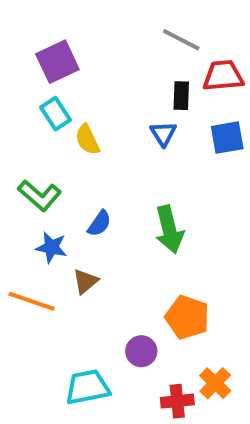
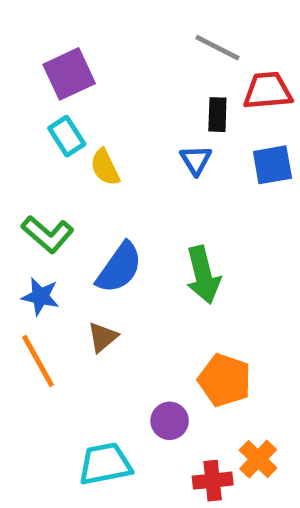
blue semicircle: (99, 223) -> (119, 268), size x1.6
blue star: (51, 247) -> (40, 296), moved
orange line: (32, 301) -> (38, 361), turned 42

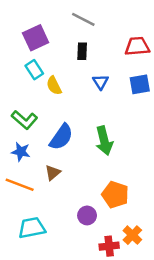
gray line: (217, 48) -> (83, 19), moved
black rectangle: (217, 115) -> (82, 51), moved
orange line: (38, 361) -> (20, 185), turned -40
cyan trapezoid: (105, 464) -> (32, 228), moved

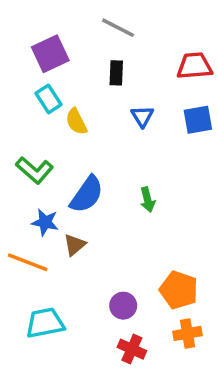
green arrow: (104, 141) -> (148, 200), size x0.6
blue star: (21, 152) -> (45, 222), moved
orange pentagon: (115, 195) -> (179, 290), moved
orange cross: (132, 235) -> (187, 333), turned 36
red cross: (109, 246) -> (132, 349), moved, turned 30

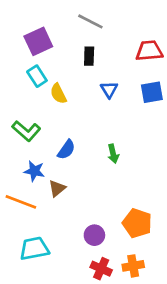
blue semicircle: (87, 194) -> (66, 150), size x0.7
orange cross: (187, 333) -> (133, 266), moved

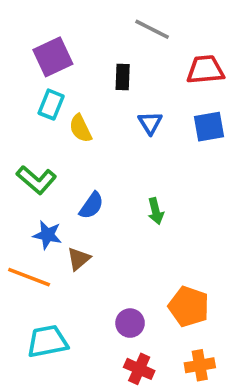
gray line: (90, 21) -> (152, 29), moved
cyan rectangle: (37, 76) -> (51, 105), turned 55
orange cross: (133, 266) -> (200, 365), moved

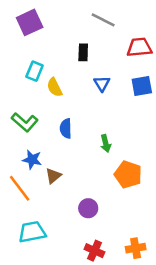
purple square: (53, 57) -> (30, 22), moved
blue semicircle: (91, 206) -> (66, 128), moved, turned 144
orange line: (29, 277) -> (20, 188), turned 32
orange pentagon: (189, 307) -> (128, 175), moved
purple circle: (130, 323) -> (88, 208), moved

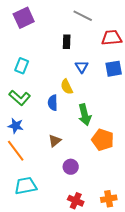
cyan rectangle: (35, 71) -> (22, 66), moved
yellow semicircle: (55, 87) -> (67, 87), moved
green arrow: (106, 143) -> (85, 115), size x1.5
blue star: (32, 160) -> (16, 126), moved
brown triangle: (53, 176) -> (55, 141), moved

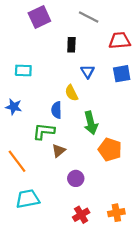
purple square: (24, 18) -> (39, 17), moved
cyan rectangle: (22, 66) -> (23, 70), turned 70
green L-shape: (20, 98) -> (44, 131), moved, turned 145
blue star: (16, 126) -> (14, 107), moved
red cross: (76, 201) -> (81, 215), turned 35

